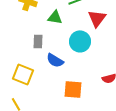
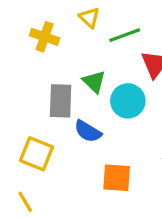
green triangle: (55, 17) -> (94, 82), moved, turned 35
gray rectangle: (38, 41) -> (61, 101), size x1.5

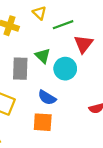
blue semicircle: (88, 131) -> (47, 98), moved
orange square: (117, 178) -> (43, 122), moved

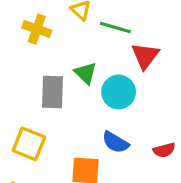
green line: (63, 25) -> (115, 28), turned 36
blue semicircle: (47, 98) -> (115, 142), moved

